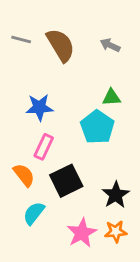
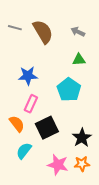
green triangle: (111, 97) -> (79, 60), moved
pink star: (82, 233) -> (58, 165), turned -30

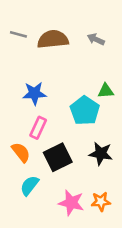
brown semicircle: (43, 32) -> (53, 39), turned -65
green triangle: (79, 60) -> (106, 91), moved
black star: (82, 138) -> (101, 154), moved, turned -30

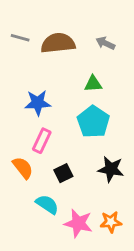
green triangle: (106, 91) -> (93, 84), moved
black square: (58, 157) -> (63, 173), size x0.6
cyan semicircle: (29, 186) -> (47, 204), moved, turned 85

